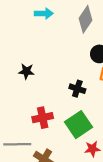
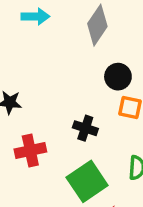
red cross: (43, 118) -> (30, 150), moved

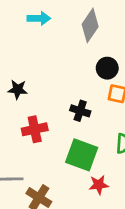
green square: (87, 181) -> (82, 155), turned -36

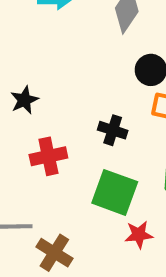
black star: (18, 89) -> (24, 100), turned -30

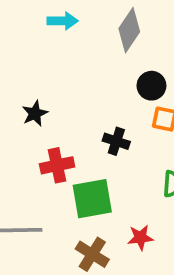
green square: (115, 192) -> (92, 199), moved, turned -30
brown cross: (54, 253) -> (92, 254), moved

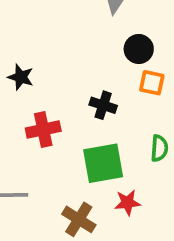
black star: (35, 113) -> (21, 77), turned -30
green square: (92, 199) -> (103, 163), moved

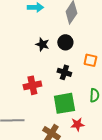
black circle: (139, 49) -> (65, 42), moved
black star: (21, 77) -> (42, 44), moved

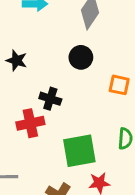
black star: (42, 44) -> (17, 60), moved
black cross: (64, 72) -> (50, 99), moved

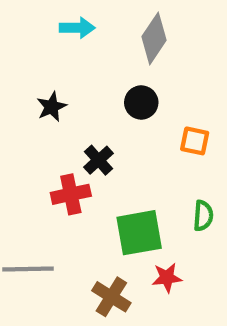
black star: (17, 60) -> (52, 107), turned 30
black cross: (50, 99) -> (99, 160), turned 30

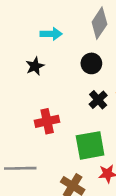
cyan arrow: (77, 28) -> (51, 34), moved
black cross: (99, 160) -> (98, 100), moved

